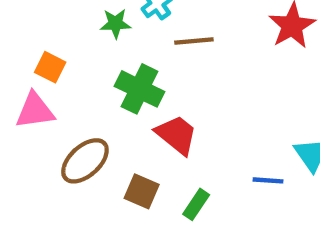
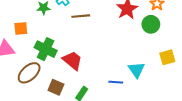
orange square: (50, 67) -> (21, 28), moved, turned -32
green cross: (139, 89) -> (46, 49), moved

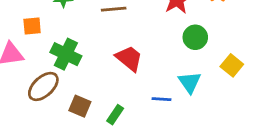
green circle: (151, 24) -> (195, 37), moved
yellow square: (167, 57) -> (232, 65), turned -35
red trapezoid: (72, 60) -> (129, 58), moved

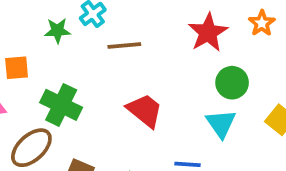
cyan triangle: (190, 82) -> (221, 124), moved

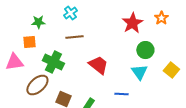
green star: (57, 31) -> (38, 22), moved
brown line: (124, 46) -> (74, 37), moved

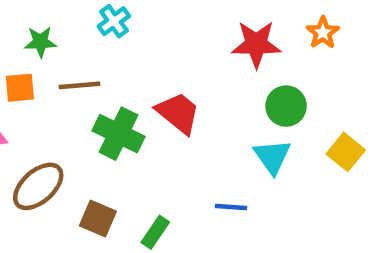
red star: (132, 23) -> (256, 44), turned 30
brown line: (74, 37) -> (80, 85), moved
green cross: (53, 62) -> (119, 134), moved
red trapezoid: (98, 65) -> (178, 113), moved

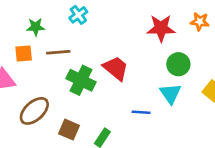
orange star: (323, 33) -> (200, 22), turned -30
blue line: (231, 207) -> (141, 112), moved

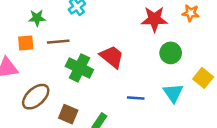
cyan triangle: (170, 94) -> (173, 93), moved

